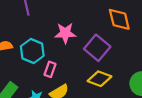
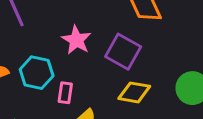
pink star: (65, 33) -> (76, 40), turned -30

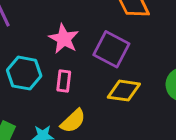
pink rectangle: (65, 93) -> (64, 81), moved

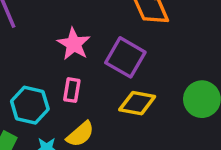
cyan hexagon: (24, 73) -> (30, 105), moved

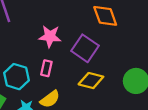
pink star: (74, 44) -> (50, 36), turned -30

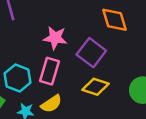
pink rectangle: (46, 68) -> (49, 71), size x1.5

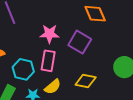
yellow diamond: (96, 87) -> (86, 81), moved

